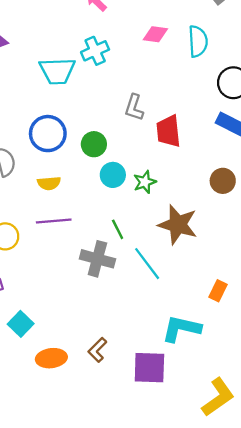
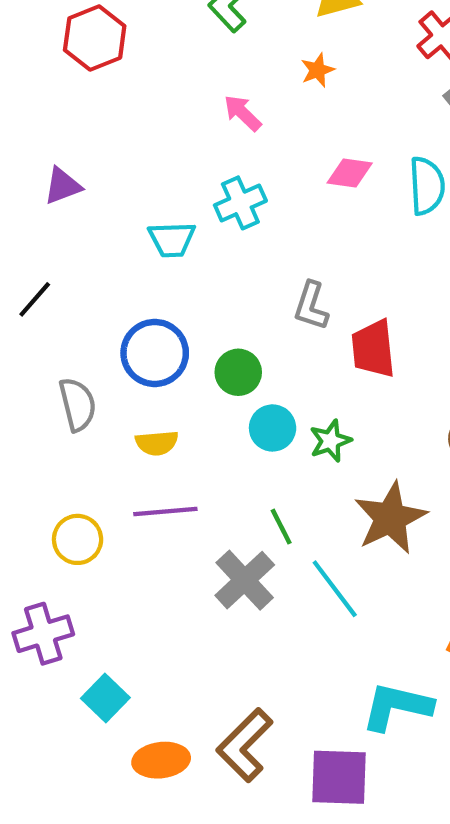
cyan trapezoid: (57, 71) -> (172, 239), size x0.7
brown star: (178, 225) -> (390, 518), turned 30
gray cross: (97, 259) -> (245, 580), turned 32
brown L-shape: (97, 350) -> (245, 745), size x1.6

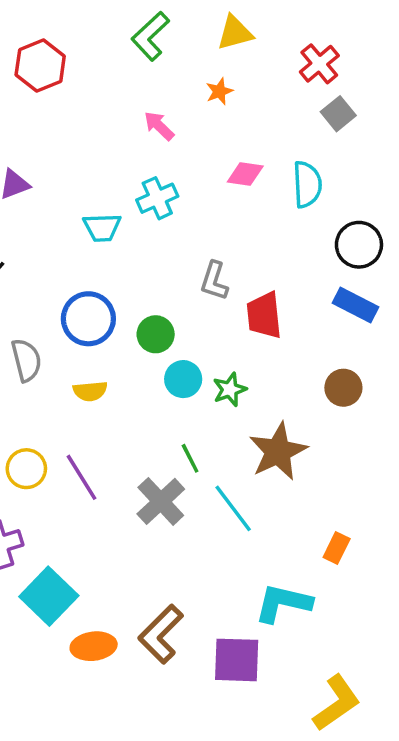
purple line: (165, 512) -> (82, 477), moved, turned 63
cyan square: (105, 698) -> (49, 596), size x1.5

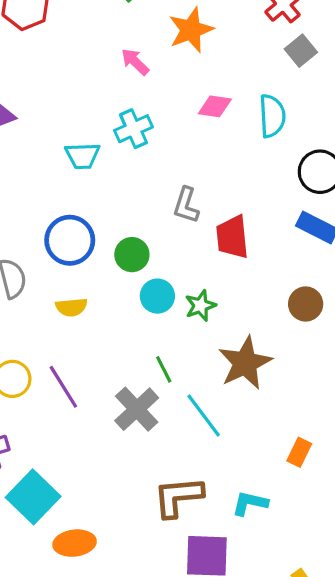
orange star: (219, 91) -> (191, 30), size x1.8
cyan L-shape: (283, 603) -> (250, 503), size x0.7
brown L-shape: (161, 634) -> (178, 497), moved, turned 40

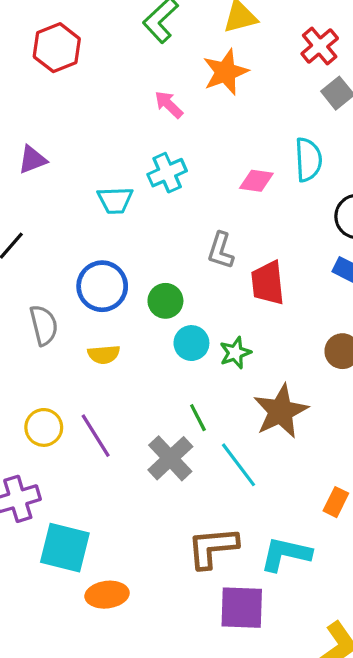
pink diamond: (215, 106) -> (256, 181), moved
cyan square: (33, 497) -> (65, 548), turned -30
cyan L-shape: (250, 503) -> (286, 554), size x1.4

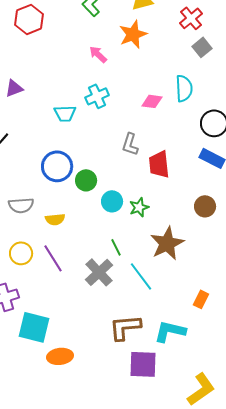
green circle: (165, 301) -> (86, 180), moved
gray semicircle: (44, 325) -> (21, 205), moved, turned 100
yellow semicircle: (104, 354) -> (55, 219), moved

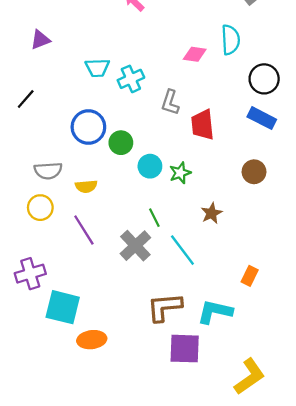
cyan cross: (97, 96) -> (131, 79), moved
brown star: (167, 243) -> (211, 213), size x0.6
yellow circle: (21, 253) -> (40, 208), moved

